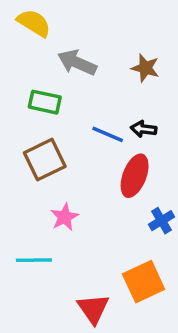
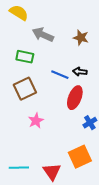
cyan line: (34, 260) -> (19, 168), moved

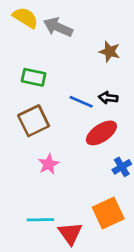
gray arrow: (43, 35) -> (58, 27), moved
red ellipse: (75, 98) -> (101, 133), turned 35
cyan line: (19, 168) -> (40, 220), moved

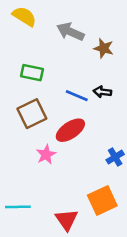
gray arrow: (58, 27) -> (70, 32), moved
red ellipse: (101, 133) -> (70, 130), moved
cyan line: (40, 220) -> (18, 207), moved

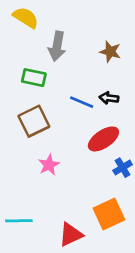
gray arrow: (70, 32) -> (57, 46), moved, turned -104
red ellipse: (70, 130) -> (103, 139), moved
red triangle: (67, 220) -> (71, 234), turned 40

